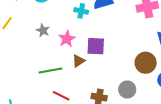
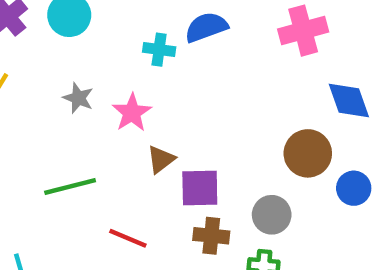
purple square: (96, 46) -> (200, 188), moved
green line: (50, 71) -> (70, 186), moved

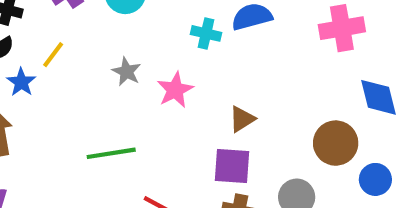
brown triangle: (161, 159) -> (242, 119), moved

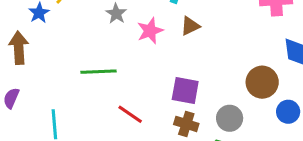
brown triangle: (242, 119) -> (190, 26), moved

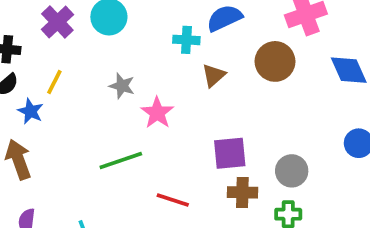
pink star: (150, 31) -> (157, 113), moved
brown circle: (262, 82) -> (275, 61), moved

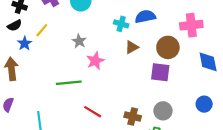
purple square: (230, 153) -> (160, 72), moved

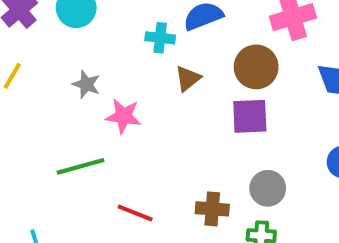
pink star: (95, 61) -> (123, 116), turned -30

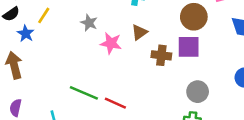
brown triangle: (188, 78) -> (139, 32), moved
green line: (81, 166) -> (84, 93), moved, turned 36
brown cross: (212, 209) -> (161, 55), moved

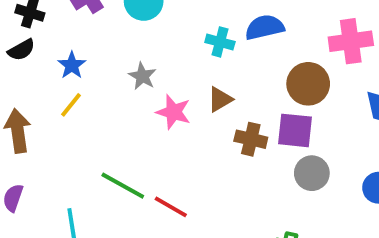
yellow line: (44, 15) -> (71, 105), moved
blue star: (26, 34) -> (72, 65), moved
gray circle: (198, 92) -> (312, 173), moved

